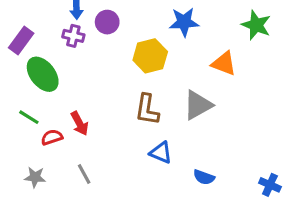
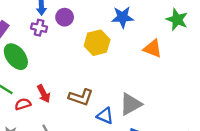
gray triangle: (198, 105) -> (131, 104), moved
brown L-shape: (147, 110) -> (81, 97), moved, turned -80

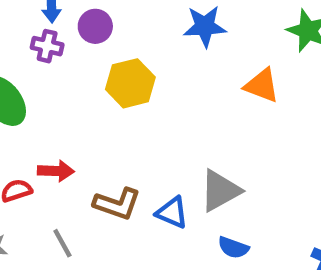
yellow hexagon: (97, 43) -> (130, 83), moved
red arrow: (44, 94) -> (56, 171), turned -60
brown L-shape: (81, 97) -> (117, 204), moved

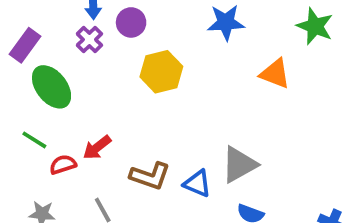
purple cross: (47, 46) -> (89, 40), turned 32
red arrow: (56, 171) -> (97, 147), turned 140

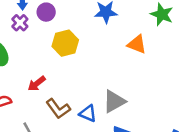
red arrow: (97, 147) -> (37, 84), moved
brown L-shape: (150, 176) -> (58, 109), turned 35

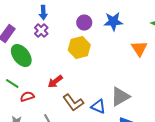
purple circle: (46, 12) -> (84, 23), moved
orange triangle: (137, 44) -> (139, 49), turned 36

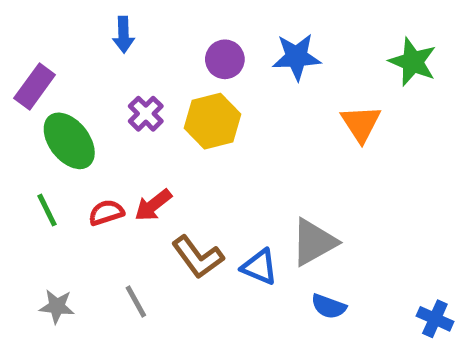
purple cross: (41, 31) -> (146, 114), moved
green line: (12, 84) -> (47, 210), turned 32
red semicircle: (27, 97) -> (106, 213), moved

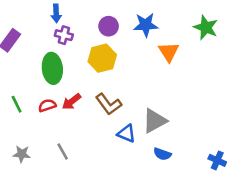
purple cross: (146, 114) -> (64, 35), moved, turned -30
orange triangle: (361, 124) -> (169, 52), moved
green ellipse: (69, 141) -> (52, 68), moved, turned 32
brown L-shape: (198, 257) -> (109, 104), moved

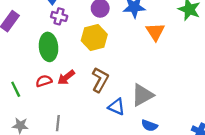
green line: (17, 104) -> (16, 89), moved
brown L-shape: (109, 104) -> (100, 80), turned -115
gray line: (63, 151) -> (58, 123), turned 35

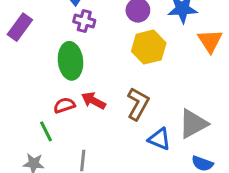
yellow hexagon: (94, 38) -> (149, 47), moved
red arrow: (66, 77) -> (93, 101), turned 66
green line: (16, 89) -> (46, 131), moved

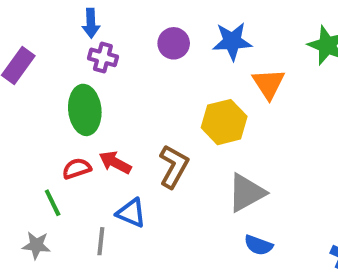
yellow hexagon: (149, 47) -> (224, 122), moved
blue triangle: (159, 139) -> (131, 213), moved

